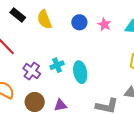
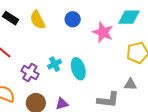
pink star: (104, 24) -> (103, 32), moved, size x1.5

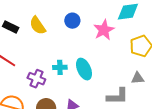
pink star: (103, 32) -> (104, 30), turned 30
cyan cross: (55, 64) -> (60, 67), turned 32

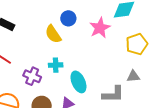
yellow semicircle: (38, 25) -> (53, 34), moved
cyan ellipse: (84, 69) -> (78, 82), moved

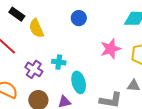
pink star: (100, 28) -> (111, 49), moved
yellow semicircle: (53, 34) -> (36, 28), moved

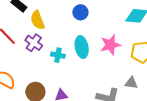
purple cross: (34, 69) -> (34, 43), moved
cyan ellipse: (79, 82) -> (82, 47), moved

